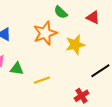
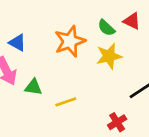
green semicircle: (61, 12) -> (106, 28), moved

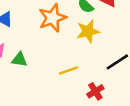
yellow line: (66, 102) -> (68, 70), moved

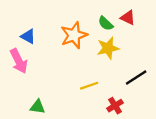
green triangle: (19, 59) -> (38, 107), moved

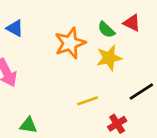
blue triangle: (28, 36) -> (15, 28), moved

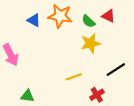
blue triangle: (15, 28) -> (34, 20), moved
orange star: (70, 43) -> (60, 16), moved, turned 30

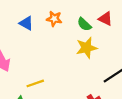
orange star: (60, 16) -> (54, 19), size x0.6
yellow line: (74, 77) -> (35, 83), moved

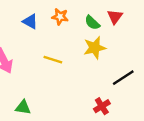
red triangle: (106, 19) -> (115, 17), turned 40
yellow line: (35, 83) -> (53, 60), moved, turned 36

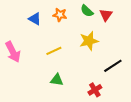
green semicircle: (92, 23) -> (87, 11), moved
yellow line: (53, 60) -> (54, 51), turned -42
green triangle: (23, 107) -> (57, 80), moved

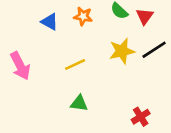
black line: (113, 66) -> (154, 50), moved
red cross: (95, 90) -> (141, 117), moved

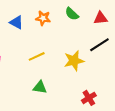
red triangle: (145, 16) -> (101, 18), moved, turned 48
yellow star: (122, 51) -> (74, 61), moved

